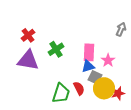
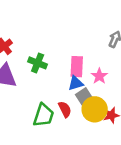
green cross: (56, 49) -> (38, 63), turned -35
gray square: (95, 77) -> (84, 96), turned 32

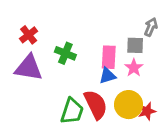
gray square: (84, 96) -> (135, 45), moved, turned 35
red semicircle: (65, 109) -> (96, 105), size x1.6

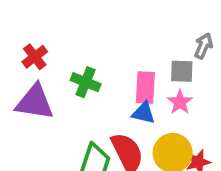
blue triangle: (107, 76) -> (144, 113), turned 30

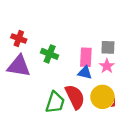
red cross: (35, 57) -> (19, 38), turned -32

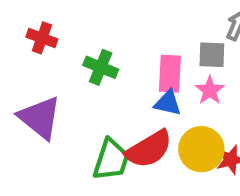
purple triangle: (19, 66) -> (40, 118), moved, turned 30
red semicircle: (75, 97) -> (149, 149), turned 85

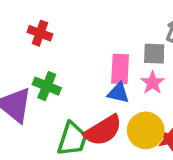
red cross: (42, 38) -> (40, 33), moved
green cross: (101, 67) -> (47, 86), moved

